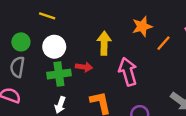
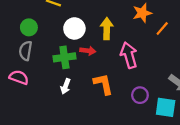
white circle: (54, 47) -> (74, 28), moved

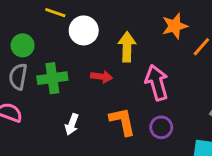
white circle: (74, 28) -> (84, 30), moved
green cross: (64, 57) -> (52, 78), moved
purple circle: (140, 95) -> (161, 127), moved

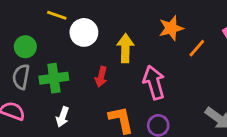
red arrow: (102, 77) -> (101, 77), turned 96
white arrow: (72, 124) -> (62, 117), moved

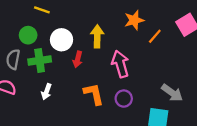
white circle: (84, 32) -> (61, 40), moved
green circle: (25, 47) -> (28, 35), moved

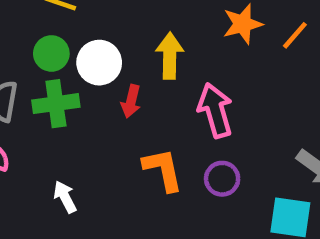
green circle: (28, 35) -> (51, 53), moved
orange line: (155, 36) -> (295, 35), moved
white arrow: (47, 92) -> (65, 197), moved, turned 133

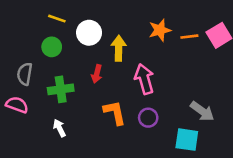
orange line: (295, 35) -> (189, 37), turned 42
white circle: (99, 63) -> (89, 33), moved
green cross: (56, 104) -> (61, 89), moved

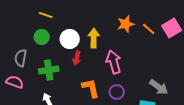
white circle: (89, 33) -> (70, 39), moved
orange line: (189, 37) -> (149, 29), turned 48

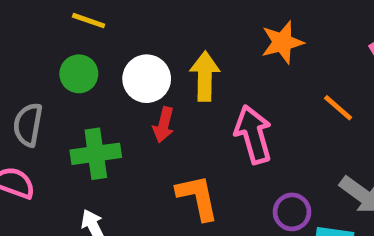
orange line: (149, 29) -> (338, 108), moved
purple circle: (117, 92) -> (292, 212), moved

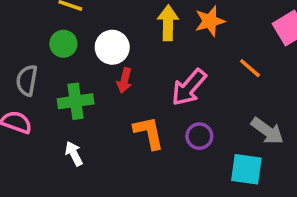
yellow arrow: (205, 76) -> (168, 23), moved
pink arrow: (253, 134) -> (189, 87), turned -123
purple circle: (292, 212) -> (199, 136), moved

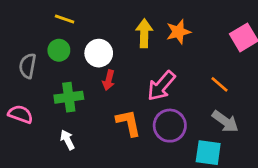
orange line: (250, 68) -> (220, 84), moved
gray semicircle: (27, 80) -> (28, 66), moved
purple circle: (199, 136) -> (170, 126), size x1.5

